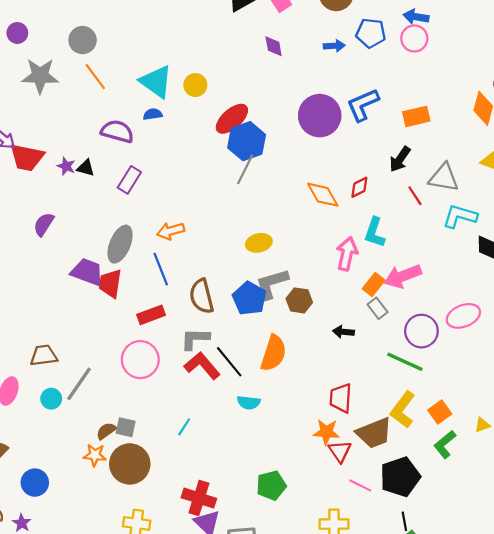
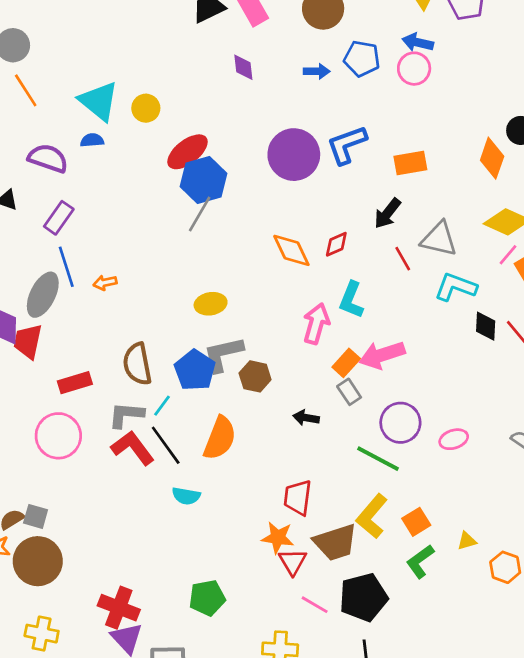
orange arrow: (171, 231) -> (105, 283), size x0.7
blue line: (161, 269) -> (66, 267), moved
pink ellipse: (463, 316) -> (454, 439), moved, size x0.7
cyan line: (184, 427) -> (162, 406), moved

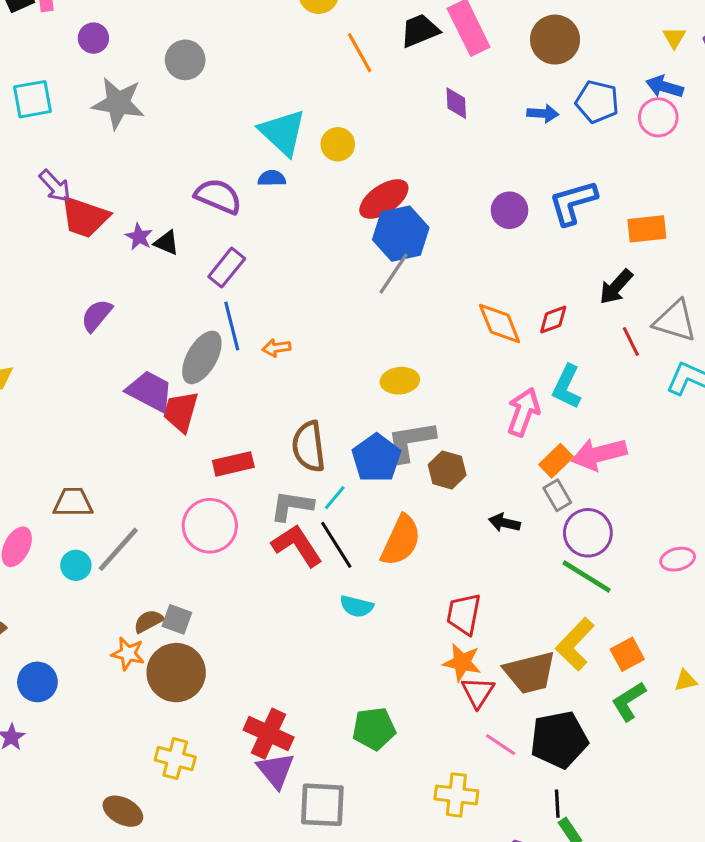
orange line: (26, 90) -> (360, 53), moved
purple circle: (294, 155) -> (510, 210), size x0.6
purple circle: (400, 423) -> (588, 533), moved
red trapezoid: (298, 498) -> (464, 614), moved

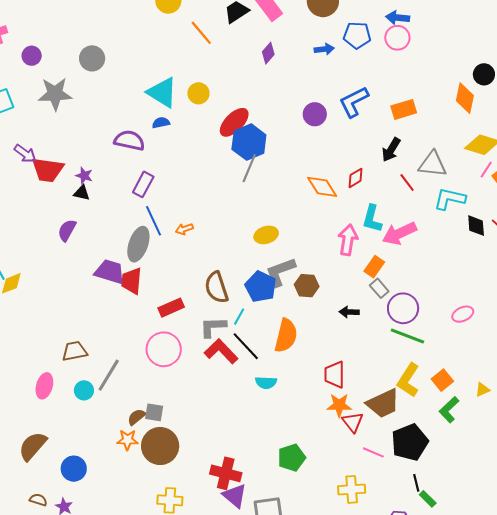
purple diamond: (456, 103) -> (268, 53), turned 55
black triangle: (167, 243) -> (82, 193), moved
pink arrow: (599, 454) -> (399, 233), moved

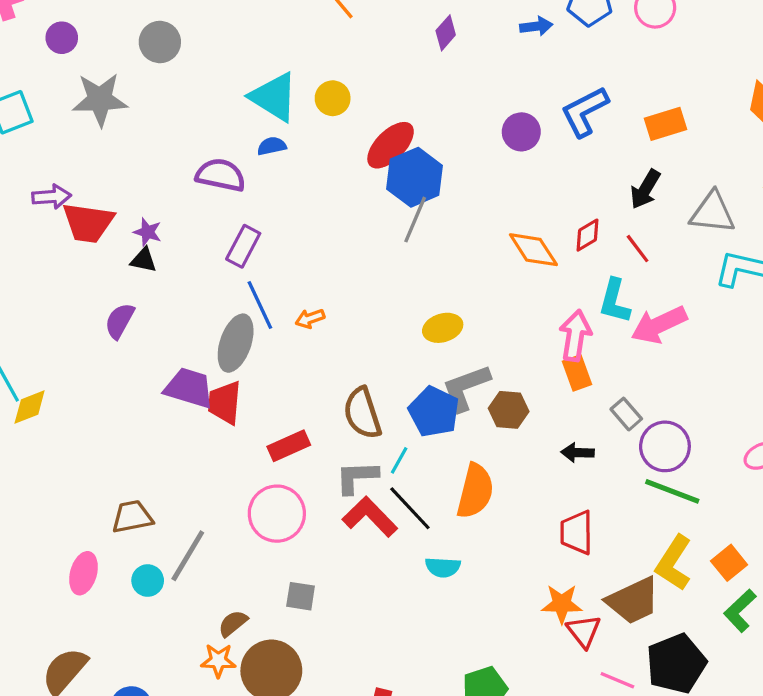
purple arrow: (25, 154) -> (52, 197), turned -40
red line: (407, 182) -> (638, 249), moved
orange rectangle: (374, 267) -> (577, 373), moved, turned -55
red trapezoid: (335, 375) -> (577, 532), moved
gray square: (154, 412) -> (301, 596), moved

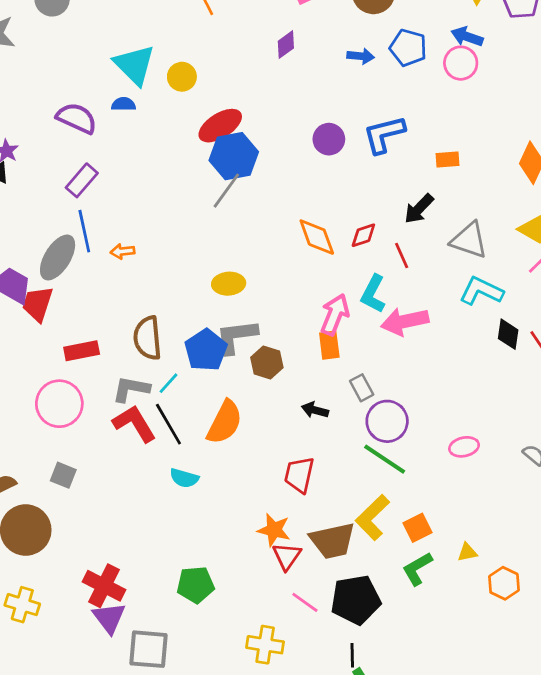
orange rectangle: (666, 124) -> (447, 159), size x0.7

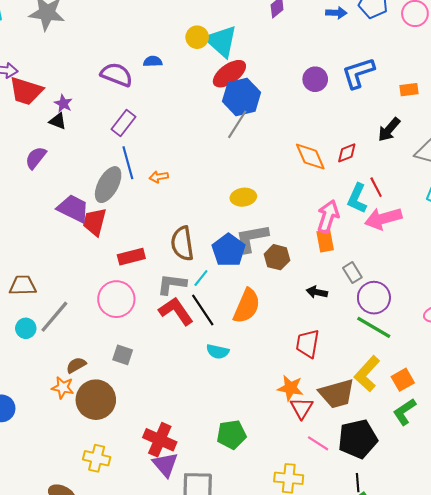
cyan triangle: (134, 65) -> (221, 41), moved
red line: (402, 255) -> (376, 187), moved

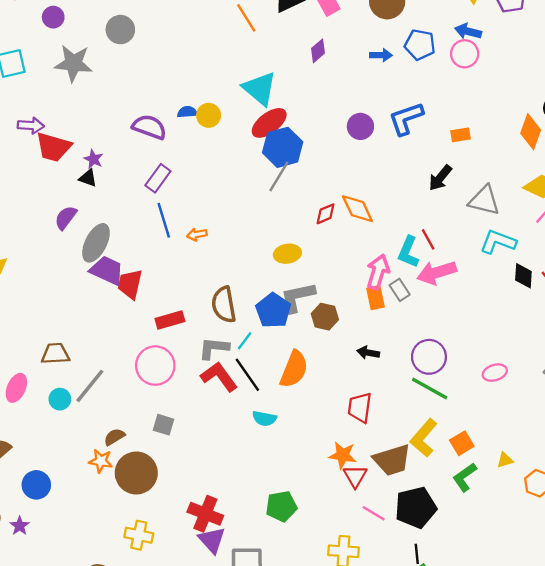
yellow circle: (197, 37) -> (209, 115), moved
red diamond: (347, 153) -> (326, 214), moved
gray ellipse: (108, 185) -> (96, 243), moved
gray rectangle: (352, 273) -> (400, 290), moved

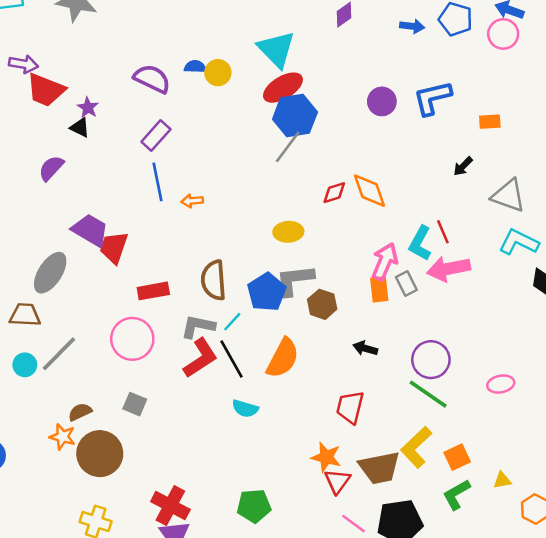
black arrow: (440, 178) -> (463, 166), size x0.7
gray ellipse: (96, 243) -> (50, 273), moved
red L-shape: (219, 377) -> (200, 358), turned 87

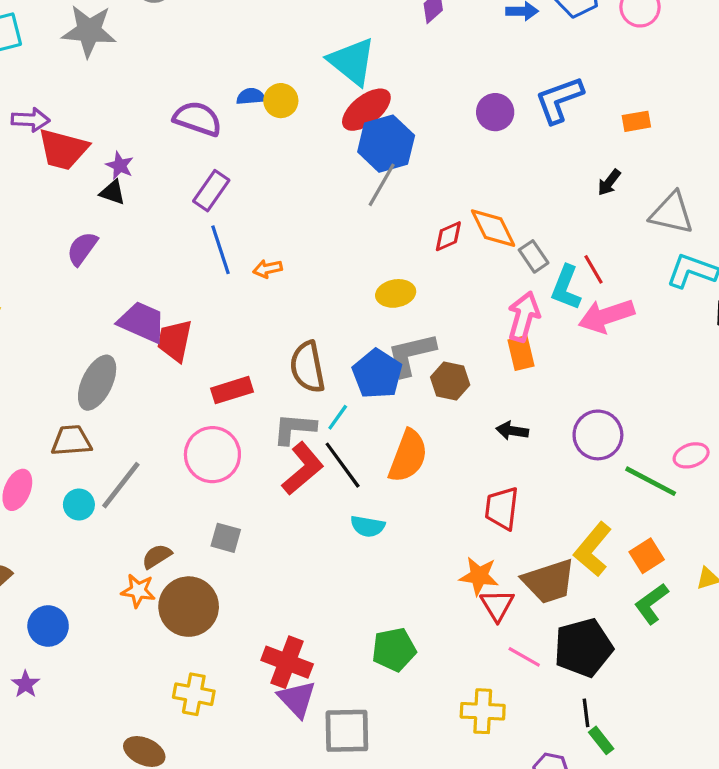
gray rectangle: (406, 284) -> (534, 256), moved
green line: (428, 394) -> (651, 481), moved

